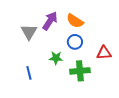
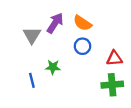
green star: (56, 58) -> (53, 67), moved
green cross: (80, 71) -> (112, 85), moved

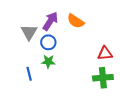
blue circle: (82, 46) -> (48, 42), moved

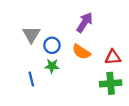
purple arrow: (50, 21) -> (85, 22), moved
orange semicircle: (76, 21) -> (81, 52), moved

